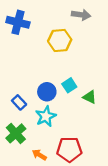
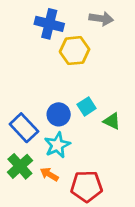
blue cross: (18, 22) -> (49, 24), moved
blue rectangle: (19, 102) -> (24, 128), size x1.5
orange arrow: (39, 155) -> (49, 174), moved

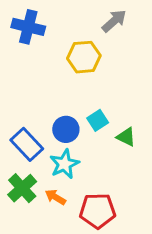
gray arrow: (101, 19) -> (114, 21), turned -50
blue cross: (49, 24) -> (28, 27), moved

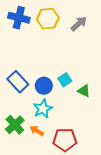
gray arrow: (114, 21) -> (79, 24), moved
yellow hexagon: (84, 57) -> (48, 19), moved
blue rectangle: (27, 144) -> (18, 82), moved

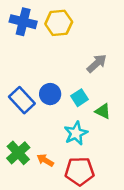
gray arrow: (79, 24) -> (97, 63), moved
blue circle: (44, 86) -> (50, 94), moved
cyan star: (43, 109) -> (76, 133), moved

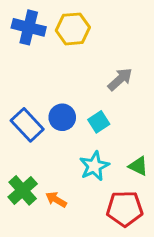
green triangle: (103, 111) -> (138, 166), moved
red pentagon: (80, 171) -> (125, 209), moved

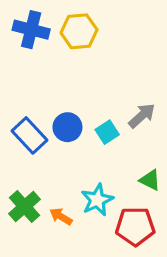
gray arrow: (120, 79) -> (142, 116), moved
cyan star: (94, 166) -> (97, 200), moved

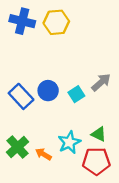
green triangle: (150, 180) -> (99, 134), moved

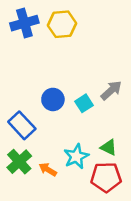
blue cross: (22, 21) -> (24, 23), turned -30
blue rectangle: (21, 96) -> (22, 125), moved

